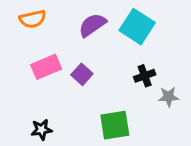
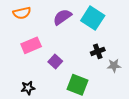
purple square: (82, 74) -> (55, 62), moved
green square: (115, 125) -> (78, 85), turned 30

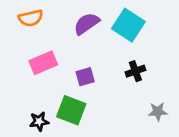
purple square: (55, 62) -> (85, 77), moved, turned 32
gray star: (114, 66) -> (158, 112), moved
green square: (78, 85) -> (71, 110), moved

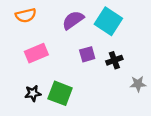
purple square: (85, 77) -> (87, 54), moved
gray star: (158, 112) -> (138, 84), moved
black star: (39, 121) -> (33, 93), moved

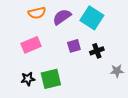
orange semicircle: (26, 15) -> (37, 13), moved
green square: (60, 93) -> (51, 79), turned -35

